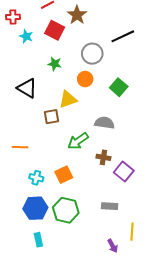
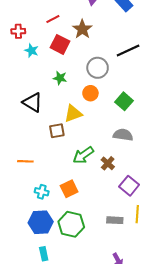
gray semicircle: (104, 123) -> (123, 135), moved
brown cross: (103, 157) -> (108, 163), moved, turned 32
yellow line: (132, 232) -> (137, 214), moved

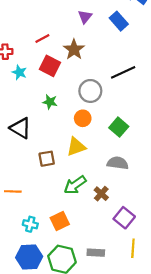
yellow triangle: (73, 114) -> (76, 147), moved
gray rectangle: (115, 220) -> (96, 253), moved

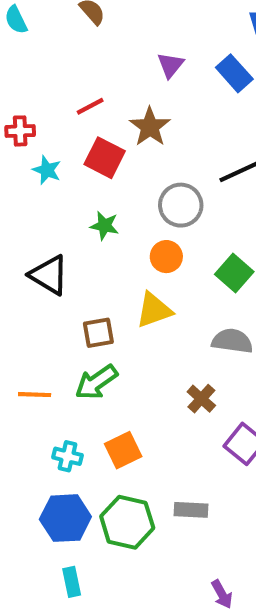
green arrow: (75, 185) -> (96, 382), moved

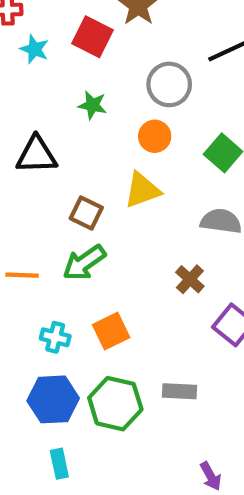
black triangle: (49, 275) -> (37, 155), turned -33
brown square: (98, 333) -> (86, 213), turned 36

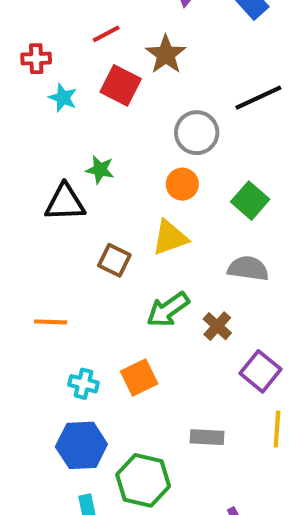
green star: (92, 105) -> (100, 170), moved
green arrow: (84, 263) -> (168, 310), moved
green hexagon: (115, 404) -> (143, 480), moved

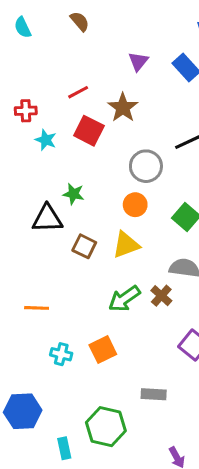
brown square: (114, 260) -> (84, 246), moved
brown cross: (217, 326) -> (161, 296), moved
blue hexagon: (81, 445) -> (23, 411), moved

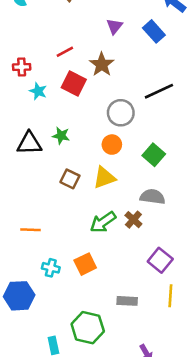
black triangle: (47, 219) -> (29, 143), moved
blue hexagon: (23, 411) -> (19, 296), moved

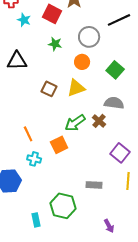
green star: (61, 136) -> (55, 44), moved
orange line: (31, 230) -> (28, 134), moved, turned 63
orange square: (85, 264) -> (59, 145), moved

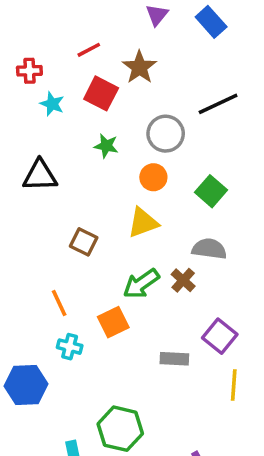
brown square: (49, 89) -> (84, 242), moved
gray rectangle: (94, 185) -> (174, 359), moved

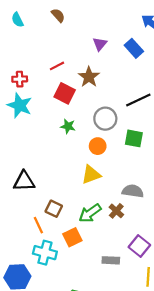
cyan star: (52, 104) -> (20, 105), moved, size x1.6
black triangle: (40, 176) -> (24, 181), moved
green square: (211, 191) -> (134, 138), moved, turned -30
brown square: (84, 242) -> (54, 209), moved
cyan cross: (70, 347) -> (45, 253), size x1.5

